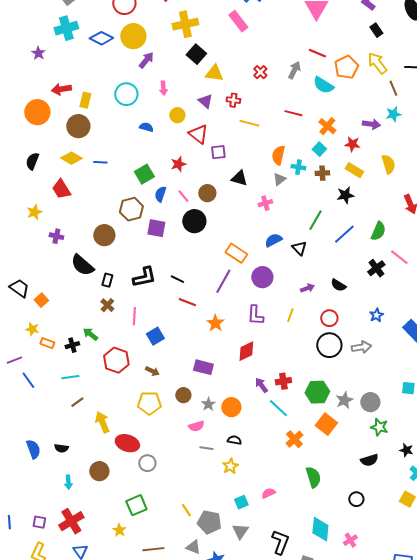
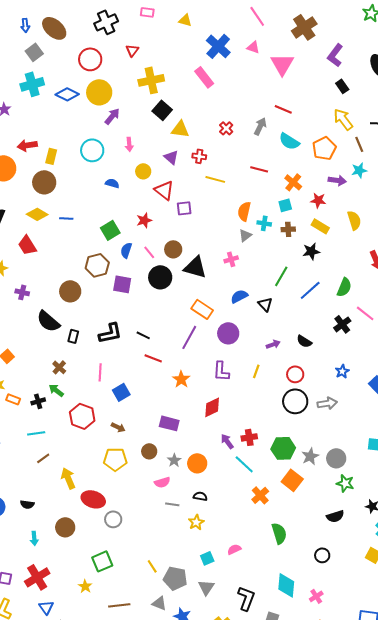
orange pentagon: (346, 67) -> (324, 148), moved
cyan square: (319, 149) -> (285, 205), turned 32
black triangle: (239, 178) -> (195, 267), moved, size x1.4
brown cross: (107, 305) -> (59, 367), moved

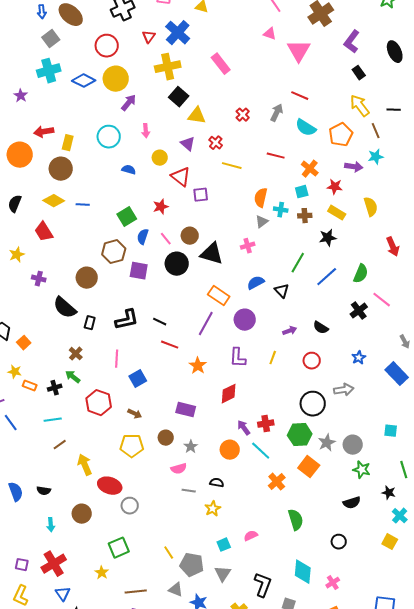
blue cross: (218, 46) -> (178, 33), moved
red cross: (199, 156) -> (216, 143), turned 32
black circle: (295, 401) -> (313, 404), moved
orange circle: (197, 463) -> (230, 450), moved

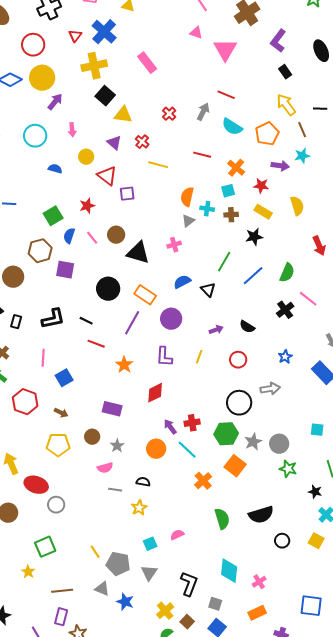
black circle: (177, 264) -> (108, 289), moved
black semicircle: (352, 503) -> (261, 515), moved, size x1.4
black circle: (339, 542) -> (282, 541), moved

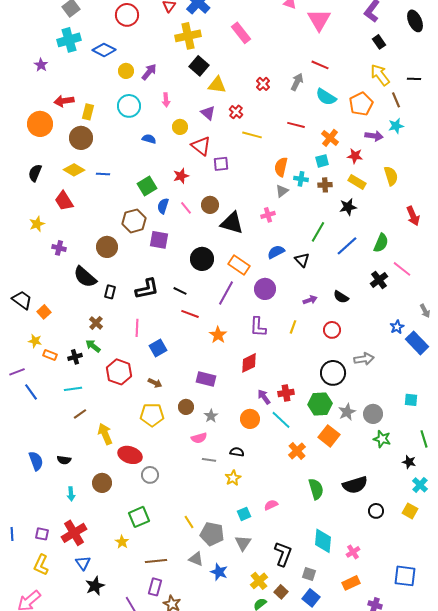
yellow circle: (42, 78) -> (126, 71), moved, size x0.6
blue star: (285, 357) -> (397, 327), moved

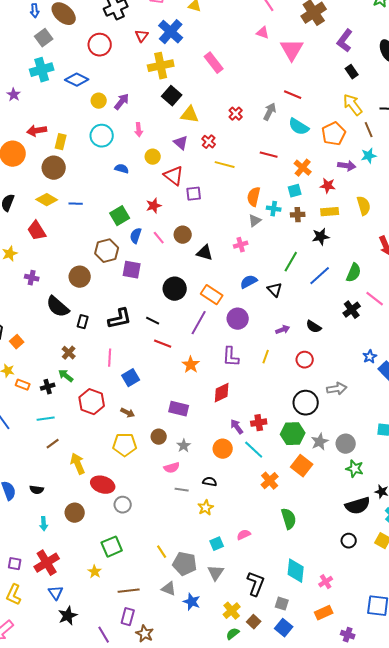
yellow rectangle: (357, 182) -> (330, 212), turned -36
black triangle: (232, 223) -> (205, 253), size x0.7
black semicircle: (355, 485) -> (358, 506), moved

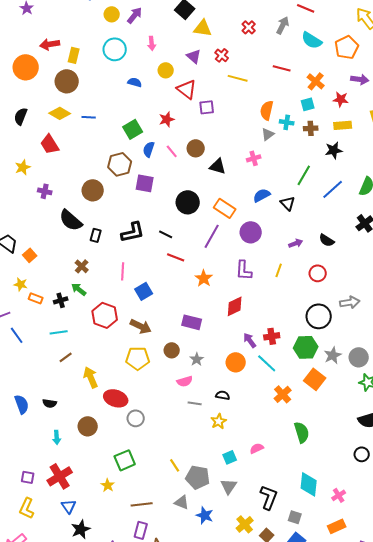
brown arrow: (128, 413) -> (141, 326), size x1.5

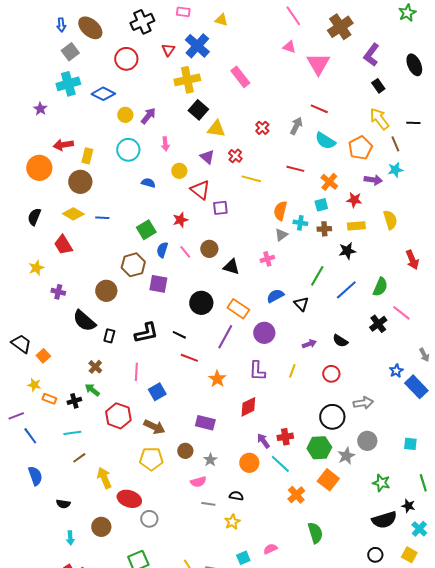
gray circle: (359, 357) -> (367, 441), moved
blue semicircle: (22, 404) -> (35, 476), moved

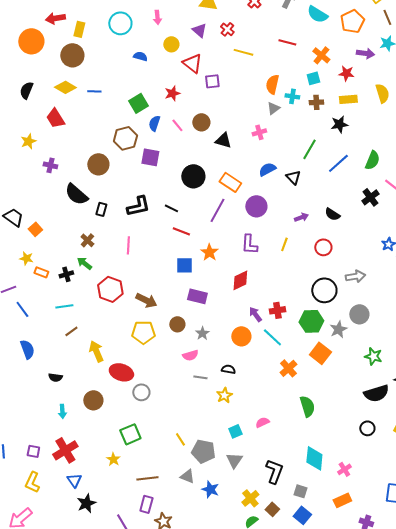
blue square: (157, 392) -> (184, 265), moved, turned 30

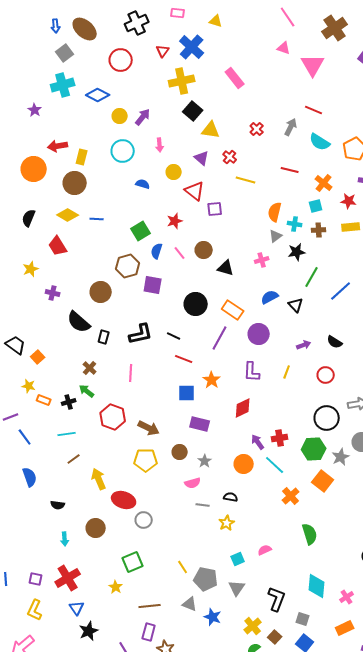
black star: (339, 124) -> (297, 252), moved

